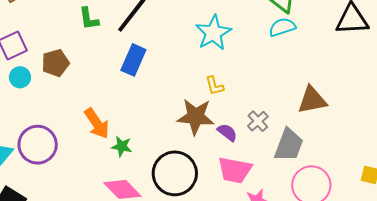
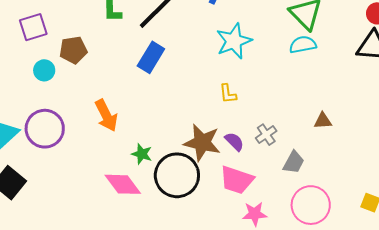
cyan circle: (20, 77) -> (44, 70), moved
brown triangle: (312, 100) -> (323, 121), size x0.6
brown star: (196, 117) -> (202, 143), moved
gray trapezoid: (289, 145) -> (294, 162), size x0.7
green star: (122, 146) -> (142, 154), moved

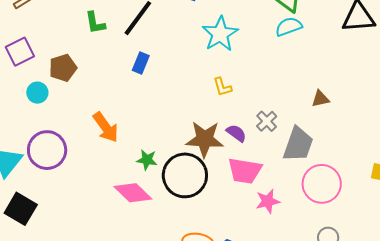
blue rectangle: (151, 57) -> (141, 63), size x0.7
gray trapezoid: (294, 162) -> (298, 144), size x1.5

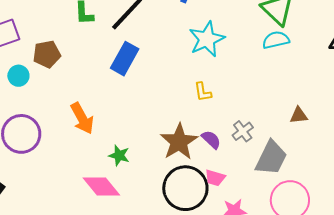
blue rectangle: (141, 63) -> (125, 59), size x1.5
brown star: (205, 139) -> (179, 142), turned 30
pink trapezoid: (245, 171) -> (215, 178), size x0.6
black circle: (185, 175) -> (185, 188), moved

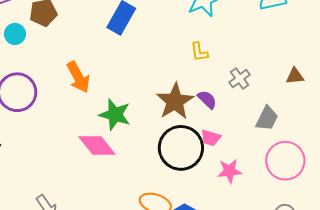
gray cross: (243, 131) -> (240, 79), moved
green star: (119, 155) -> (115, 115), size x1.5
gray trapezoid: (271, 158) -> (267, 118), size x0.7

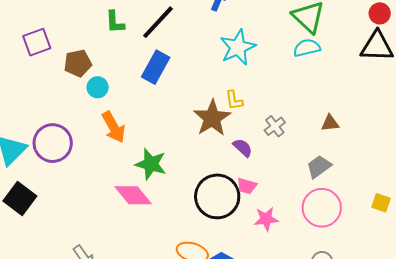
cyan circle: (15, 34) -> (98, 87), moved
brown star: (175, 101) -> (212, 118), moved
gray trapezoid: (267, 118) -> (319, 167), moved, turned -152

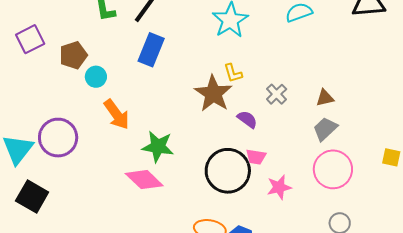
brown triangle: (330, 123) -> (325, 98), moved

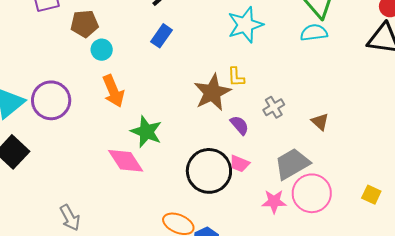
blue rectangle: (151, 50) -> (162, 36), size x0.7
brown triangle: (325, 98) -> (320, 122), turned 42
gray trapezoid: (325, 129) -> (292, 164), moved, size x1.4
pink star: (279, 187) -> (274, 201), moved

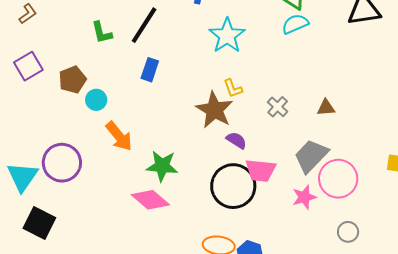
brown triangle: (320, 122) -> (326, 108), turned -30
purple semicircle: (240, 125) -> (236, 140), moved
pink trapezoid: (240, 164) -> (261, 170), size x1.5

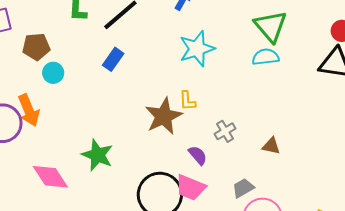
orange arrow: (119, 136) -> (29, 110), moved
purple semicircle: (236, 140) -> (198, 155), moved
gray trapezoid: (311, 156) -> (243, 188), size x0.6
pink diamond: (150, 200) -> (50, 177), moved

